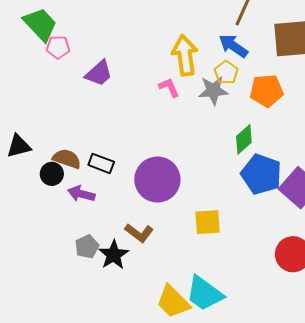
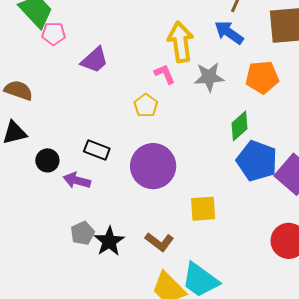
yellow pentagon: (226, 72) -> (146, 105), moved
brown semicircle: (67, 159) -> (18, 90), moved
brown L-shape: (139, 233) -> (159, 242), moved

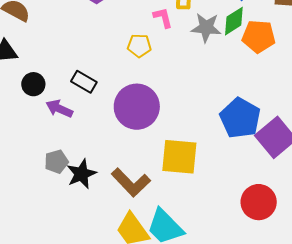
yellow pentagon: (146, 105) -> (139, 46), turned 30
green diamond: (239, 126) -> (234, 21), moved
yellow square: (203, 209) -> (179, 157), size x1.4
brown L-shape: (159, 242) -> (131, 182), size x1.4

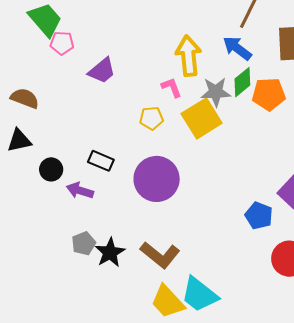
blue pentagon: (240, 118) -> (259, 216), moved, size x0.7
yellow square: (179, 157) -> (202, 118), moved, turned -30

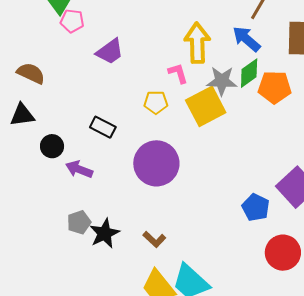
black rectangle: (101, 161) -> (103, 127), moved
brown L-shape: (160, 255) -> (154, 239), size x0.6

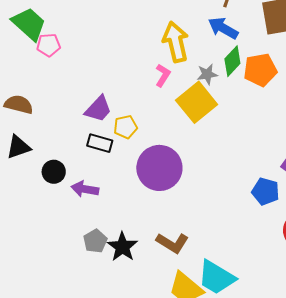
purple trapezoid: (110, 51) -> (98, 109), moved
pink L-shape: (178, 73) -> (163, 75), turned 60
gray star: (222, 81) -> (207, 74), size x0.7
yellow pentagon: (156, 102) -> (126, 127), moved
brown L-shape: (154, 239) -> (172, 243), size x1.4

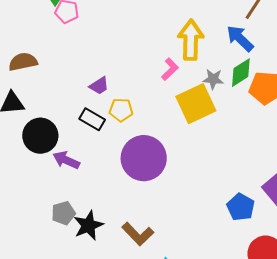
brown semicircle: (19, 104) -> (23, 62), turned -40
purple trapezoid: (98, 109) -> (99, 86), size x0.7
black circle: (54, 172) -> (40, 136), size x1.5

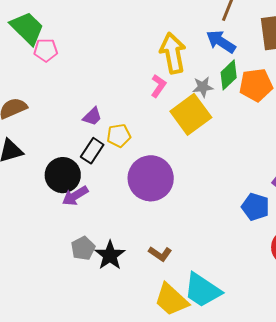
black rectangle: (92, 119) -> (92, 151), turned -75
black circle: (40, 136) -> (63, 175), moved
purple arrow: (66, 160) -> (75, 196), turned -44
brown L-shape: (138, 234) -> (160, 254), size x0.7

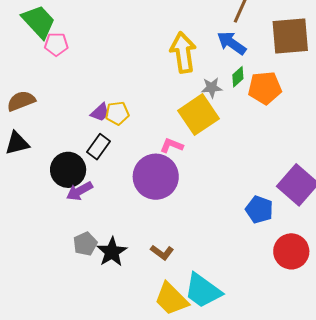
green diamond: (229, 75) -> (238, 77), size x0.7
pink L-shape: (158, 86) -> (172, 146), moved, turned -105
yellow pentagon: (119, 136) -> (117, 113), moved

